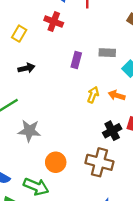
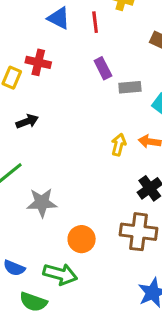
red cross: (54, 22) -> (38, 62), moved
purple rectangle: (76, 60) -> (103, 68), moved, turned -35

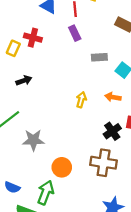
purple rectangle: (103, 68) -> (75, 33), moved
yellow arrow: (119, 145) -> (81, 100), moved
green arrow: (60, 274) -> (46, 193), turned -85

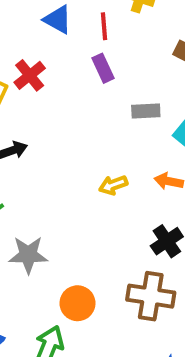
red cross: (33, 38) -> (30, 75), turned 36
yellow arrow: (81, 100) -> (113, 185), turned -126

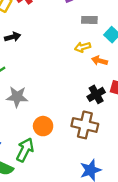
yellow arrow: (113, 185) -> (83, 47), moved

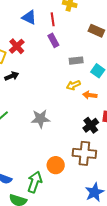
black arrow: (13, 37) -> (12, 76), moved
gray star: (17, 97) -> (40, 119), moved
orange circle: (43, 126) -> (56, 165), moved

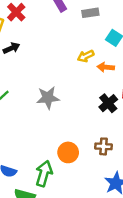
gray rectangle: (76, 61) -> (90, 13), moved
brown cross: (84, 153) -> (103, 146), moved, size x0.6

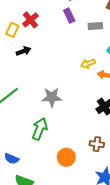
orange circle: (68, 152) -> (66, 157), moved
green arrow: (44, 174) -> (40, 129), moved

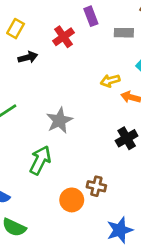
red cross: (30, 20) -> (64, 37), moved
gray star: (52, 97) -> (59, 120), turned -30
brown cross: (97, 144) -> (96, 186), moved

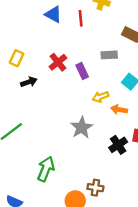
purple rectangle: (91, 16) -> (82, 71), moved
gray star: (59, 120) -> (82, 128), moved

